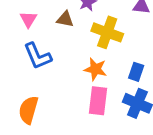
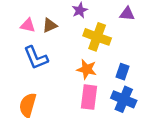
pink triangle: (28, 19) -> (28, 25), turned -49
brown triangle: (65, 19) -> (50, 25), moved, turned -35

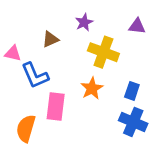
pink triangle: (28, 25) -> (13, 53), moved
orange star: (87, 69) -> (92, 88), turned 30
pink rectangle: (89, 97) -> (56, 106), moved

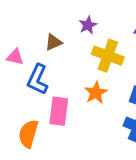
blue L-shape: (35, 75) -> (38, 79), turned 48

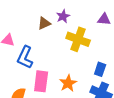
brown triangle: (53, 42) -> (44, 23), moved
orange star: (96, 93) -> (68, 83), moved

